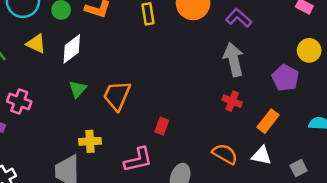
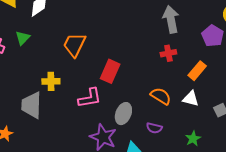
green triangle: (78, 89) -> (23, 38), moved
red cross: (232, 101) -> (168, 53), turned -35
red rectangle: (162, 126) -> (110, 71), size x1.6

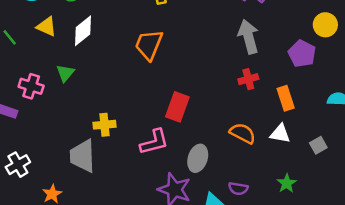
orange trapezoid: (75, 45) -> (149, 45), moved
orange rectangle: (197, 71) -> (286, 98), turned -54
purple semicircle: (154, 128) -> (238, 189), moved

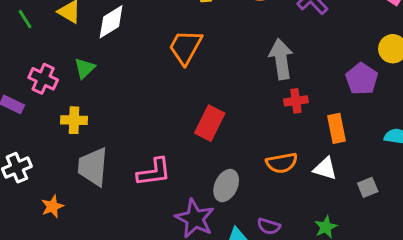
gray arrow: (248, 37) -> (281, 59), moved
yellow cross: (105, 125) -> (74, 120), moved
orange semicircle: (243, 133) -> (282, 163), turned 135
pink L-shape: (154, 142) -> (154, 172), moved

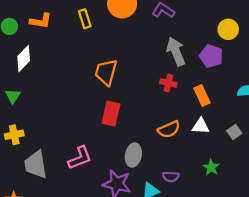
orange trapezoid: (185, 47) -> (106, 72), moved
gray arrow: (281, 59) -> (176, 51), moved
red cross: (296, 101) -> (168, 83), turned 35

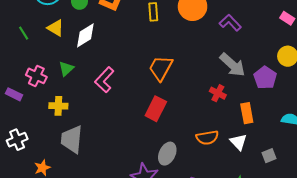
gray arrow: (176, 51) -> (232, 65), turned 140
white triangle: (201, 126) -> (238, 142), turned 30
pink L-shape: (80, 158) -> (104, 80), moved, turned 140

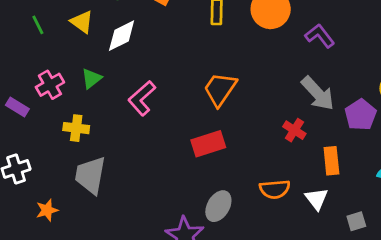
pink cross: (36, 76) -> (50, 85), turned 30
red rectangle: (156, 109) -> (208, 144), turned 40

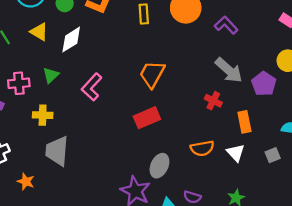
pink cross: (50, 85) -> (19, 83), turned 30
orange star: (47, 210) -> (26, 182), turned -30
gray square: (356, 221) -> (273, 155), moved

